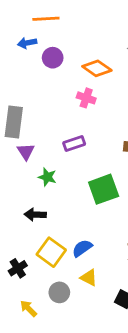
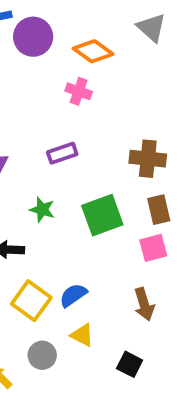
purple circle: (53, 58) -> (33, 37), size x1.4
green star: (47, 177) -> (42, 210), moved

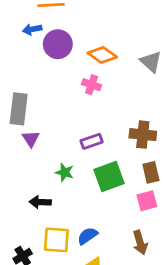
gray triangle: (151, 28) -> (151, 62), moved
purple rectangle: (62, 153) -> (92, 141), moved
yellow square: (31, 301) -> (56, 240), turned -32

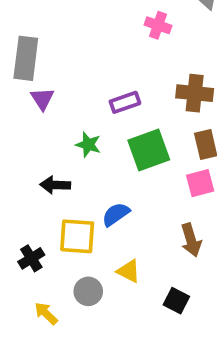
pink cross: (92, 85) -> (158, 25), moved
blue semicircle: (87, 236) -> (116, 214), moved

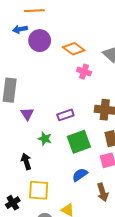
purple triangle: (42, 99) -> (27, 114), moved
black arrow: (55, 185) -> (26, 161), turned 70
blue semicircle: (116, 214) -> (80, 175), moved

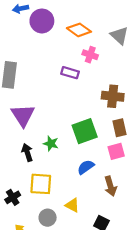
purple triangle: (27, 114) -> (23, 115), moved, size x1.6
purple rectangle: (65, 115) -> (70, 73), moved, turned 35
green star: (45, 139) -> (51, 143), moved

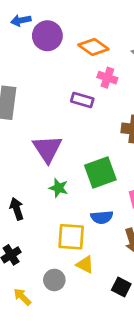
purple triangle: (23, 115) -> (47, 149), moved
black arrow: (27, 152) -> (17, 209), moved
blue semicircle: (86, 167) -> (102, 217), turned -150
yellow square: (41, 184) -> (71, 237), moved

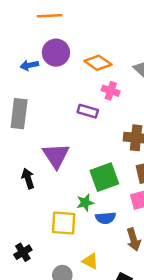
blue arrow: (21, 20) -> (29, 65), moved
green star: (59, 188) -> (85, 203), moved, turned -30
black arrow: (17, 209) -> (28, 178), moved
yellow square: (71, 237) -> (64, 223), moved

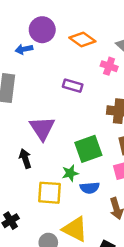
blue arrow: (29, 65) -> (24, 49), moved
pink cross: (111, 91) -> (109, 66), moved
black arrow: (28, 178) -> (25, 159), moved
yellow triangle: (90, 261) -> (75, 229), size x1.6

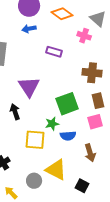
blue arrow: (24, 49) -> (29, 29), moved

